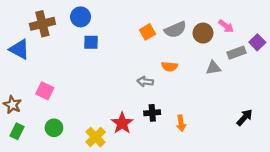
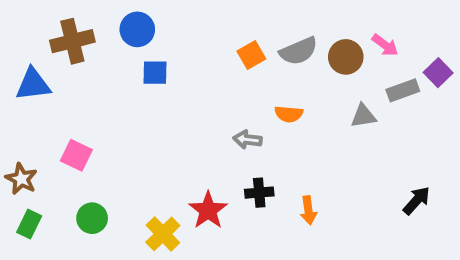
blue triangle: (19, 49) -> (33, 84), turned -35

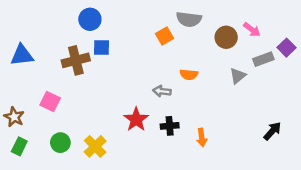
brown cross: (72, 41) -> (76, 60), moved
gray semicircle: (299, 51) -> (189, 19), moved, turned 30
gray triangle: (363, 116) -> (238, 76), turned -30
red star: (208, 210) -> (136, 119), moved
yellow cross: (163, 234) -> (95, 146), moved

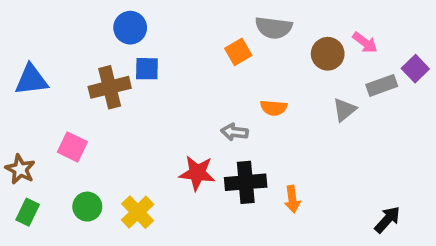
red star: (136, 119) -> (197, 173), turned -30
black cross: (170, 126) -> (246, 182), size x1.5
black arrow: (272, 131) -> (387, 220), moved

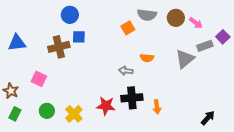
brown circle: (328, 54) -> (176, 18), moved
gray triangle: (344, 110) -> (185, 59), size x1.5
red star: (197, 173) -> (106, 106), moved

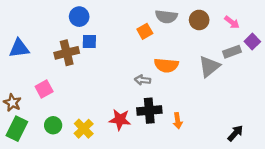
pink arrow: (196, 23) -> (232, 22), moved
orange semicircle: (147, 58) -> (166, 65), size x1.5
pink square: (39, 79) -> (44, 89), turned 35
green rectangle: (15, 114) -> (17, 129), size x1.5

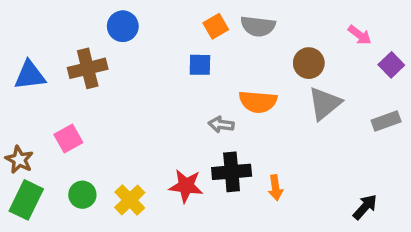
brown circle: (199, 20) -> (309, 63), moved
orange square: (145, 31) -> (216, 26), moved
blue square: (89, 41) -> (200, 65), moved
gray rectangle: (232, 52) -> (386, 121), moved
brown cross: (67, 53) -> (88, 68), moved

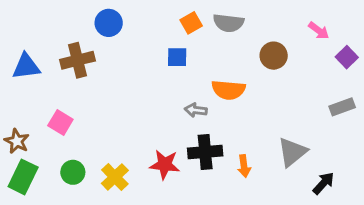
gray triangle: (325, 103) -> (292, 152), moved
pink square: (68, 139) -> (60, 122), turned -30

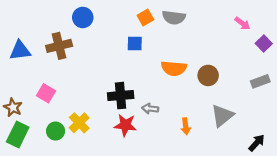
brown circle: (274, 56) -> (208, 75), moved
gray arrow: (196, 110) -> (150, 109), moved
black cross: (205, 152) -> (121, 96), moved
yellow cross: (115, 177) -> (79, 123), moved
black arrow: (323, 183) -> (257, 143), moved

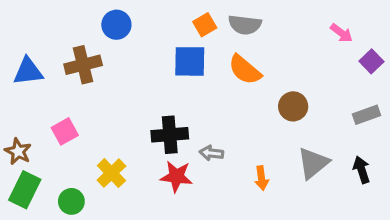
blue square: (135, 44) -> (190, 61), size x1.5
orange semicircle: (174, 68) -> (245, 70), moved, turned 35
pink square: (46, 93) -> (65, 131), turned 30
green circle: (56, 131) -> (71, 201), moved
black arrow: (257, 143) -> (361, 170), moved, turned -60

